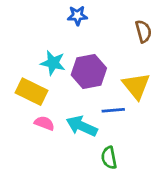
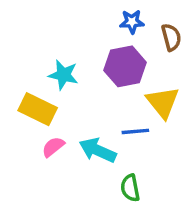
blue star: (77, 16) -> (132, 22), moved
purple hexagon: (89, 72) -> (125, 66), moved
pink semicircle: (44, 123) -> (53, 147), turned -60

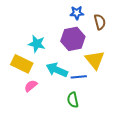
cyan arrow: (98, 150) -> (57, 70), moved
green semicircle: (130, 188) -> (73, 100), moved

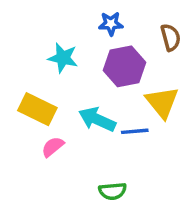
blue star: (77, 13) -> (111, 24), moved
cyan star: (37, 44) -> (63, 58), moved
green semicircle: (73, 100) -> (113, 191), moved, turned -84

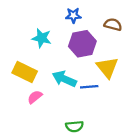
brown semicircle: (171, 37) -> (113, 25), turned -60

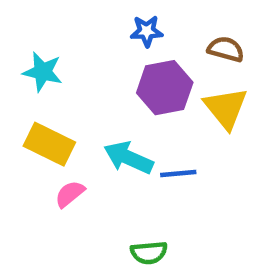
cyan star: (42, 38) -> (43, 72), moved
yellow triangle: (107, 68) -> (226, 108), moved

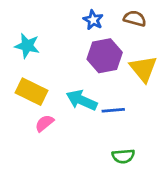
blue star: (147, 31) -> (93, 20), turned 30
brown semicircle: (226, 49) -> (135, 18), moved
green semicircle: (149, 253) -> (123, 156), moved

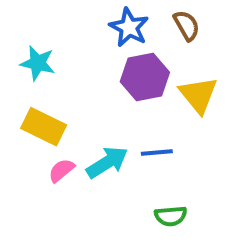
brown semicircle: (135, 18) -> (187, 25), turned 45
blue star: (93, 20) -> (129, 27), size x1.4
cyan arrow: (82, 100) -> (107, 162), moved, turned 124

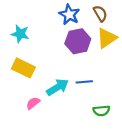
yellow triangle: (198, 95) -> (107, 38), moved, turned 35
pink semicircle: (61, 170) -> (33, 103), moved
green semicircle: (171, 216) -> (101, 111), moved

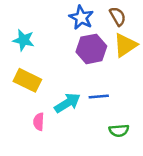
pink semicircle: (33, 103) -> (39, 122), turned -48

